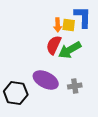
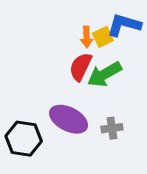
blue L-shape: (83, 17) -> (124, 25), turned -75
yellow square: (69, 25) -> (103, 37), turned -32

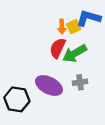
gray cross: (112, 128) -> (80, 82), moved

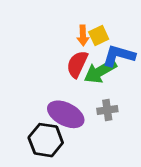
blue L-shape: (89, 18) -> (119, 56), moved
black hexagon: (17, 99) -> (46, 140), moved

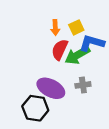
orange arrow: (83, 36) -> (55, 27), moved

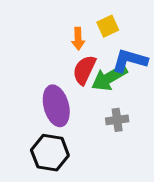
yellow square: (76, 27) -> (108, 26), moved
purple ellipse: (51, 88) -> (56, 106), moved, turned 48

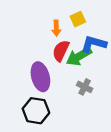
gray cross: (117, 120) -> (85, 87), turned 35

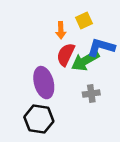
gray cross: (85, 87) -> (91, 94), turned -35

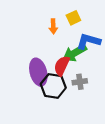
red semicircle: (66, 55) -> (62, 66), moved
black hexagon: (39, 119) -> (53, 86), moved

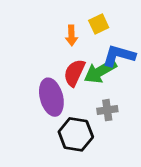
red semicircle: (62, 66) -> (74, 73), moved
black hexagon: (53, 86) -> (76, 134), moved

